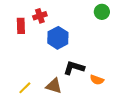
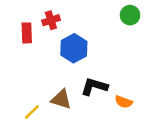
brown triangle: (54, 86) -> (61, 99), moved

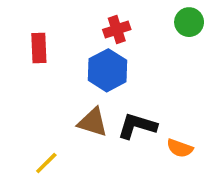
red cross: (51, 20) -> (117, 29), moved
brown triangle: (61, 99) -> (93, 122), moved

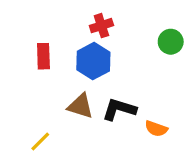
green circle: (189, 22) -> (171, 42), moved
red rectangle: (39, 48) -> (43, 56), moved

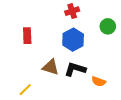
red cross: (101, 26) -> (72, 11), moved
blue hexagon: (93, 61) -> (73, 40), moved

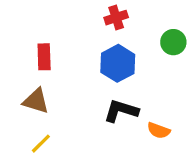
brown triangle: (51, 67) -> (36, 101), moved

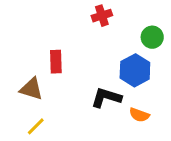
red rectangle: (44, 57) -> (56, 62), moved
blue hexagon: (118, 63) -> (135, 70), moved

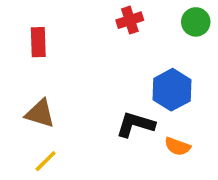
green circle: (152, 37) -> (196, 22), moved
red rectangle: (56, 62) -> (38, 42), moved

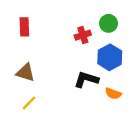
red cross: (130, 20) -> (83, 35), moved
green circle: (196, 22) -> (109, 23), moved

